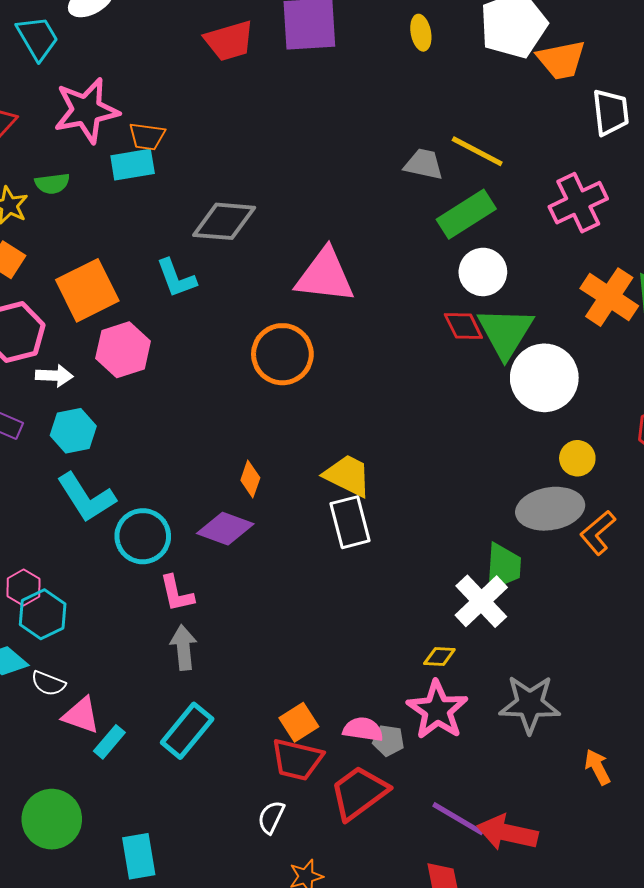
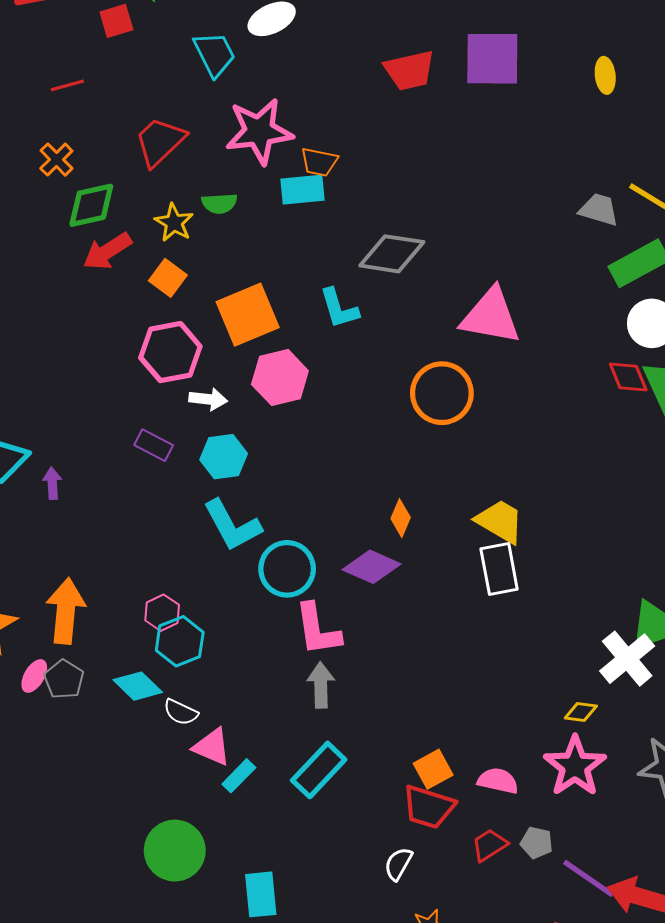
pink L-shape: (177, 593) -> (318, 629), size x1.4
gray pentagon: (388, 740) -> (537, 843), moved
red trapezoid: (359, 793) -> (489, 845), size x0.6

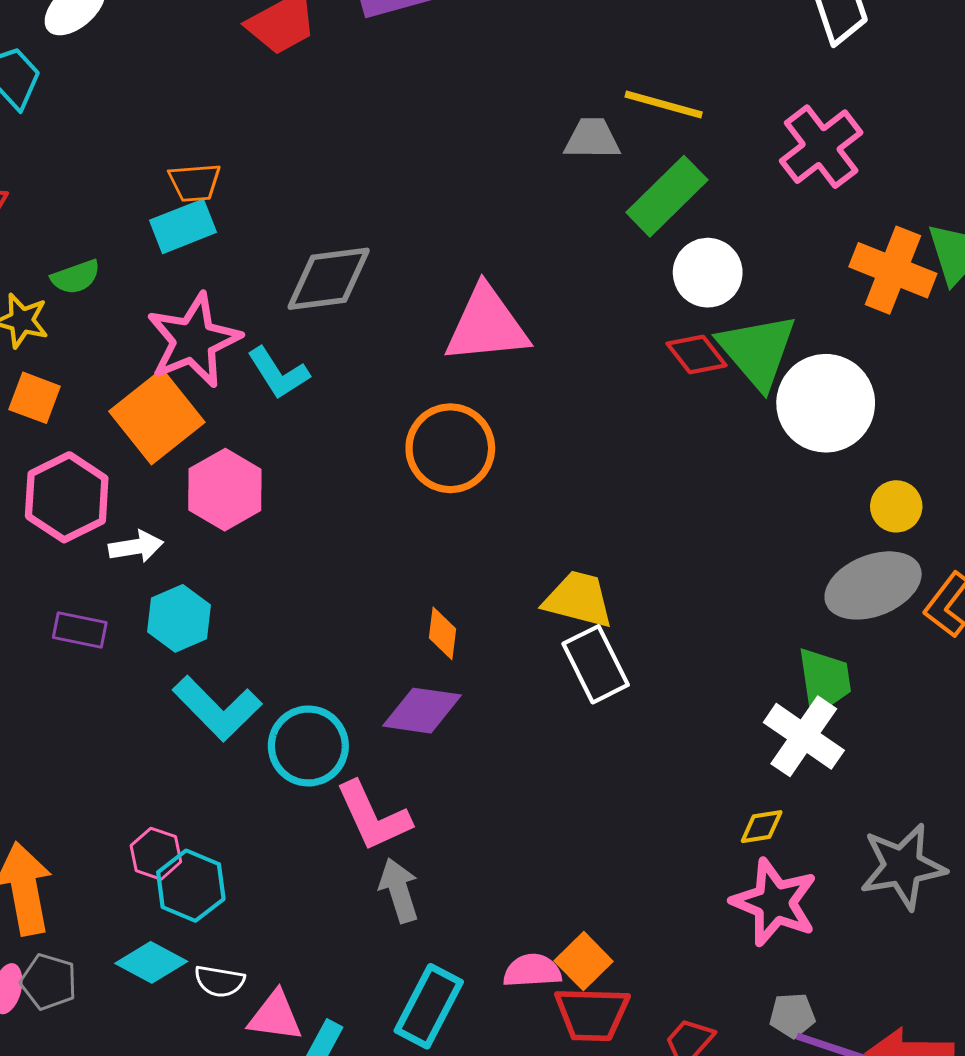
pink star: (259, 131) -> (194, 340), moved
pink semicircle: (498, 781) -> (532, 971), moved
gray pentagon: (537, 843) -> (792, 1015), moved

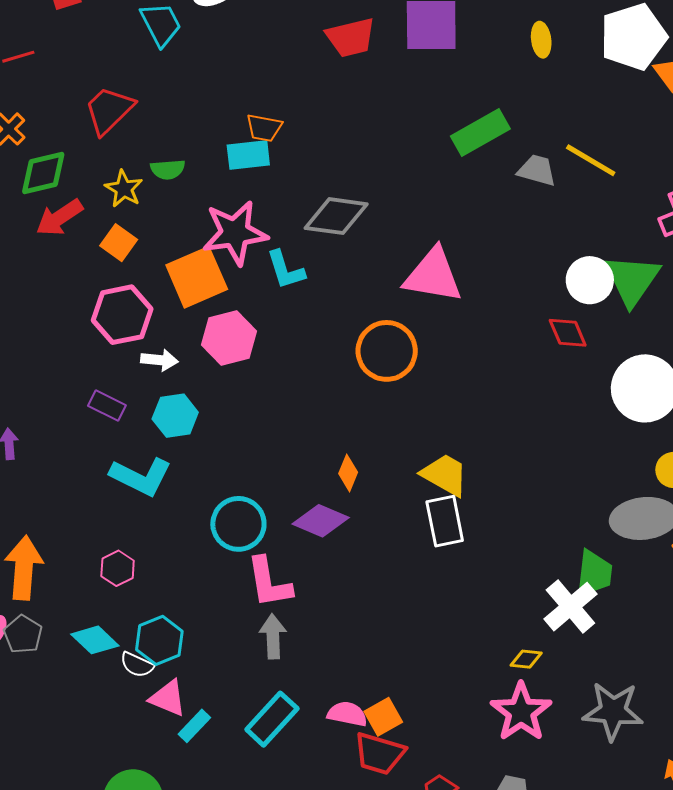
green rectangle: (667, 196) -> (480, 132), moved
green triangle: (757, 351) -> (632, 280), moved
cyan L-shape: (217, 708) -> (141, 477), moved, turned -34
cyan hexagon: (191, 886) -> (159, 640), moved

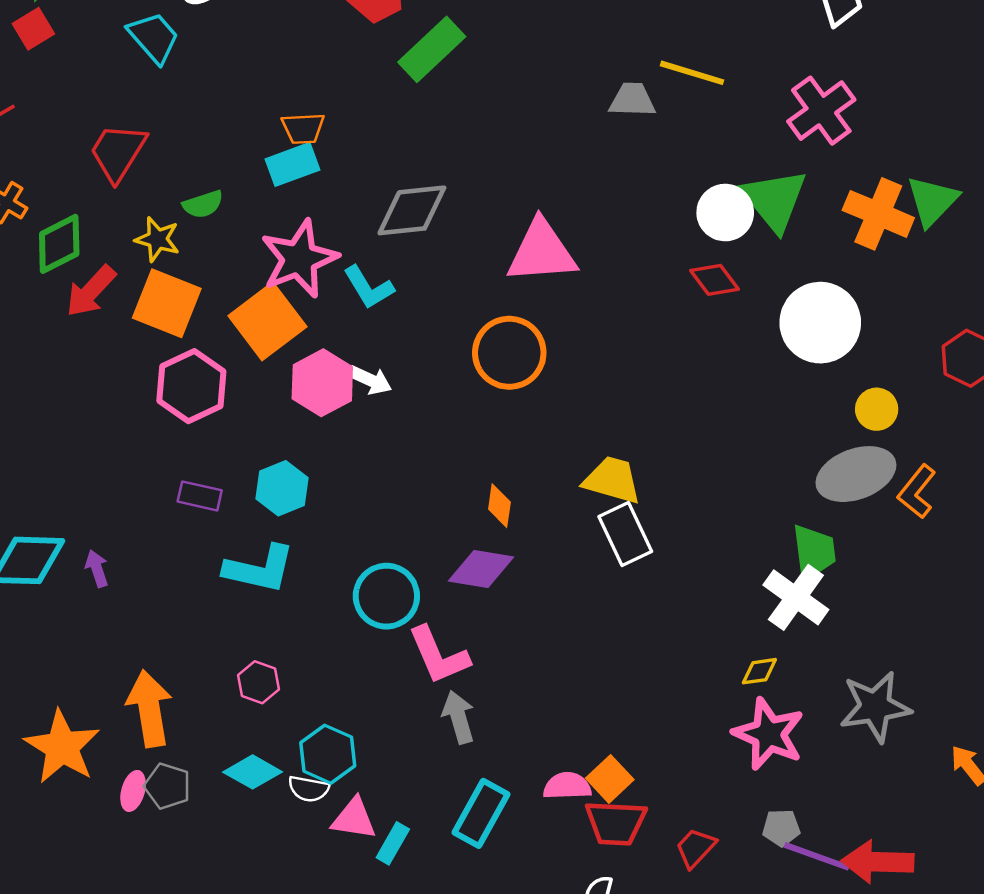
green rectangle: (480, 132) -> (432, 49), moved
orange square: (119, 243) -> (167, 303), size x1.6
white arrow: (159, 360) -> (370, 380), moved, turned 33

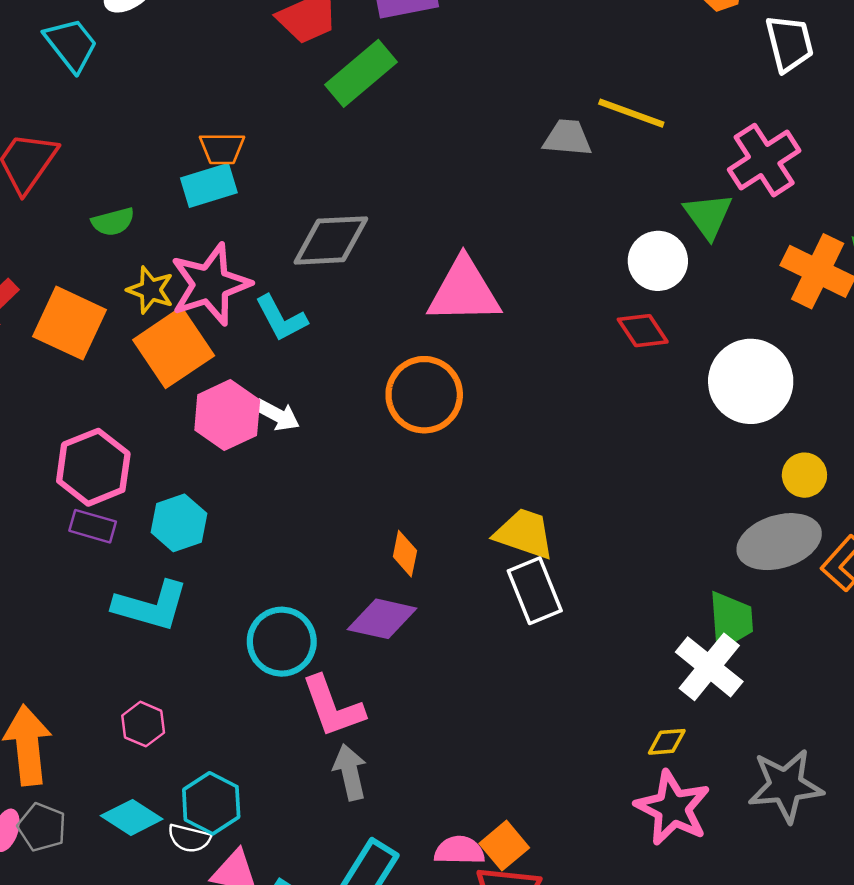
green triangle: (774, 200) -> (708, 216), moved, size x0.7
yellow star: (157, 239) -> (150, 290), moved
pink hexagon: (191, 386) -> (93, 467), moved

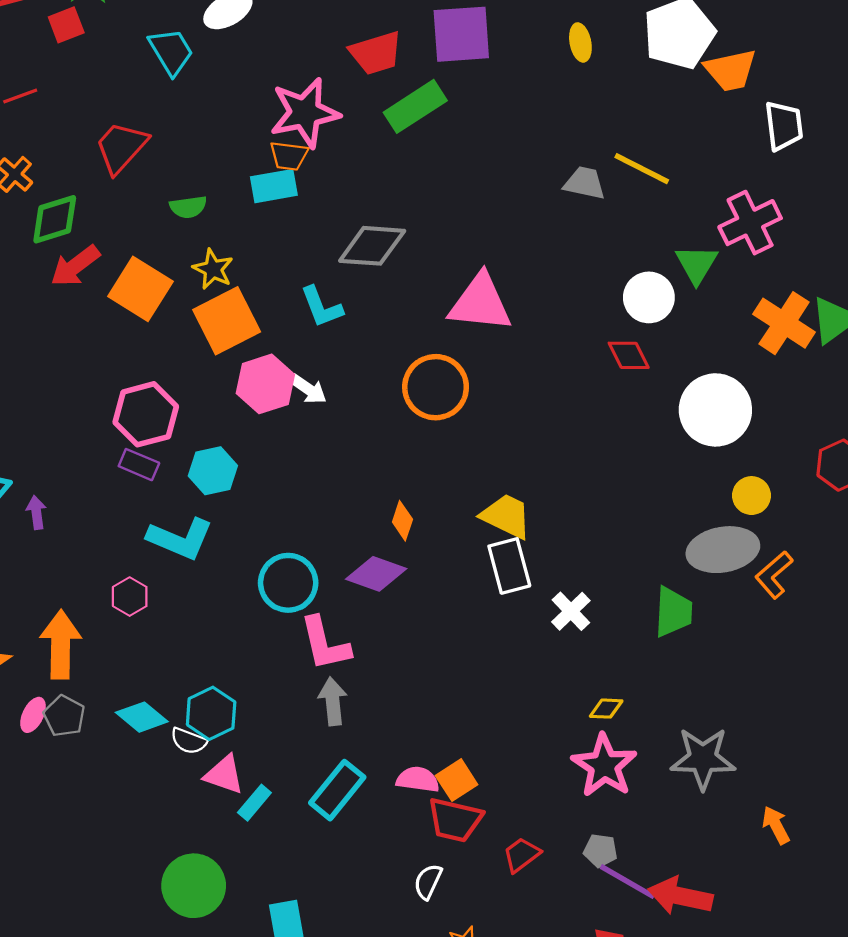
pink star: (210, 284) -> (305, 113), moved
white cross: (709, 667) -> (571, 611), moved, size x0.7
pink hexagon: (143, 724) -> (130, 597), moved

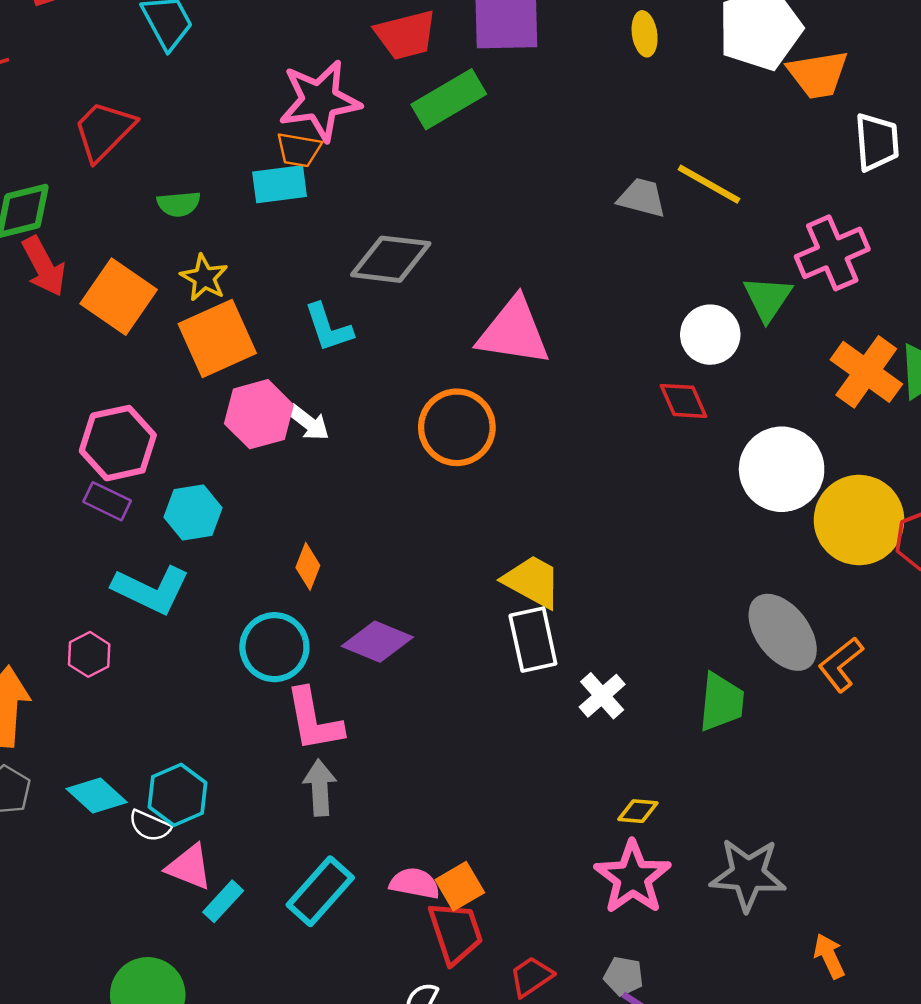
red arrow: (75, 266) -> (44, 266), turned -84
yellow circle: (751, 496) -> (859, 520), moved, size x2.0
orange diamond: (402, 521) -> (308, 566), moved
gray ellipse: (723, 550) -> (783, 632), turned 60
red trapezoid: (455, 820) -> (456, 932), turned -124

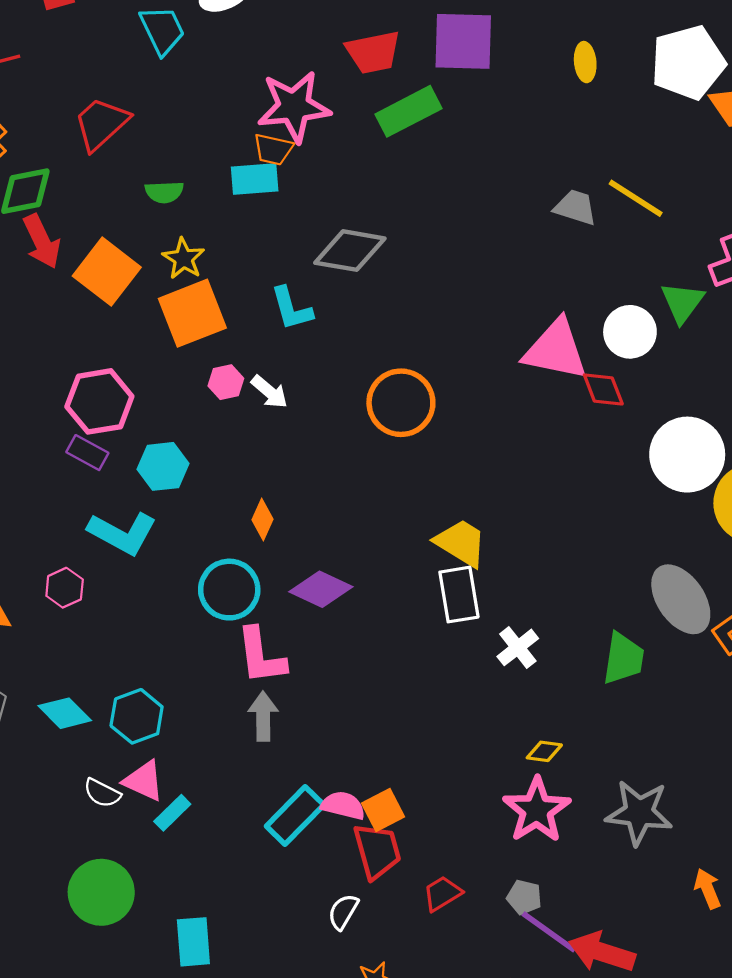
pink triangle: (514, 332) -> (556, 350), moved
pink hexagon: (259, 414) -> (226, 382), size x0.6
white semicircle: (150, 826) -> (102, 793), moved
cyan rectangle: (320, 891) -> (295, 815), moved

